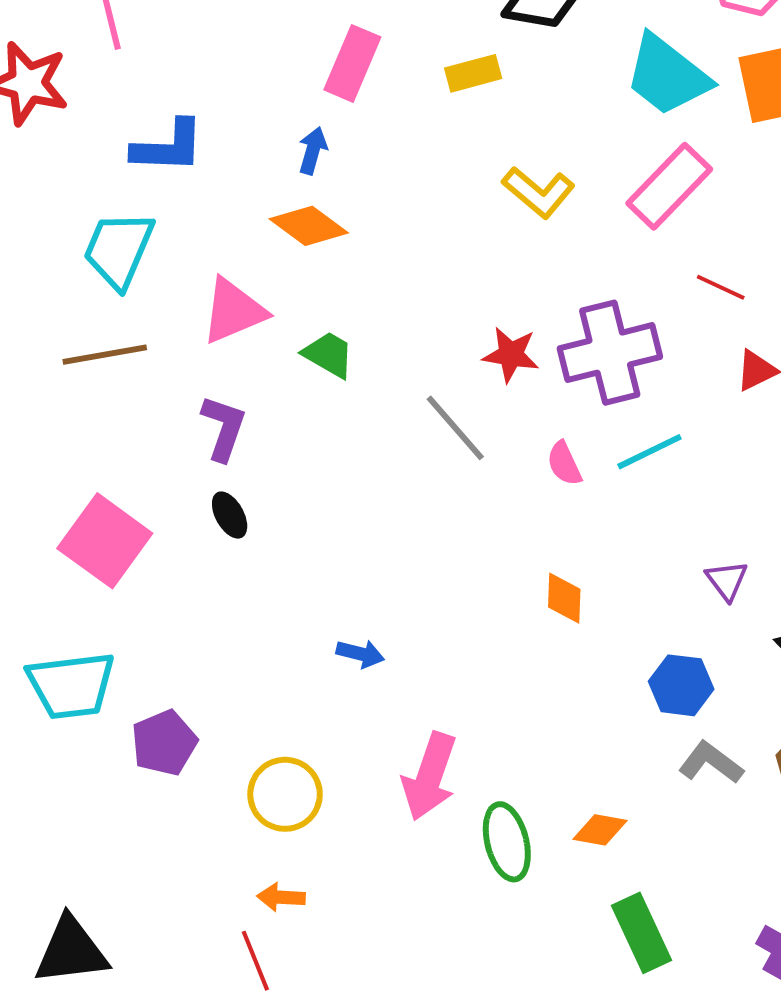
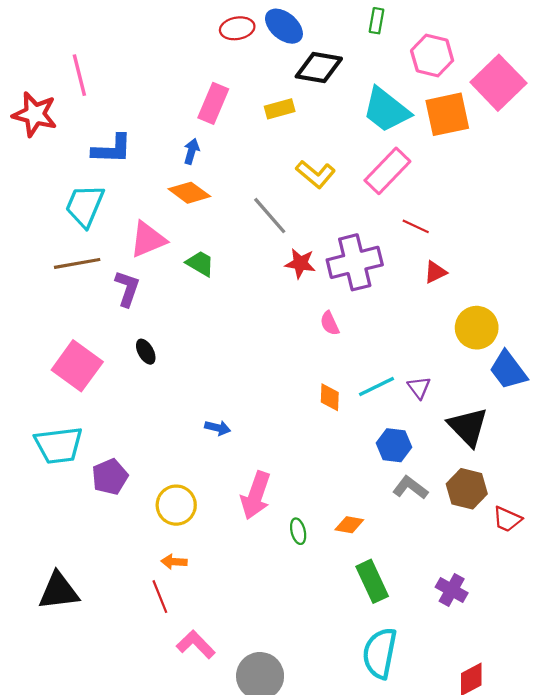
purple L-shape: (224, 428) -> (127, 288), moved
gray line: (455, 428) -> (270, 216), moved
cyan line: (649, 452) -> (377, 386), moved
green ellipse: (507, 842) -> (298, 531), size x0.6

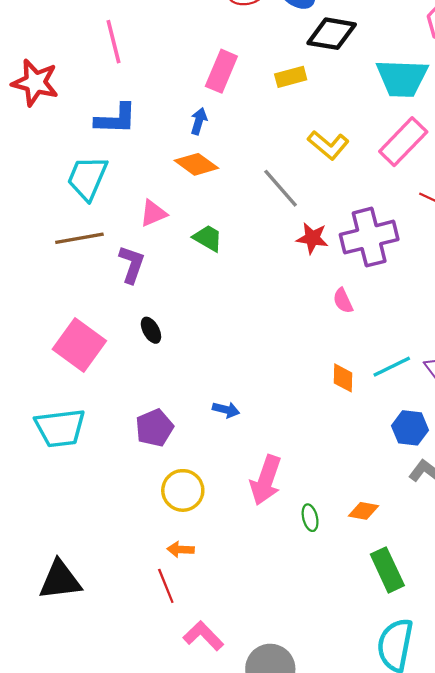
pink line: (79, 75) -> (114, 42), moved
cyan trapezoid: (386, 110) -> (402, 78), turned -36
pink triangle: (148, 239) -> (153, 213), size x0.7
purple pentagon: (110, 477) -> (154, 428), moved

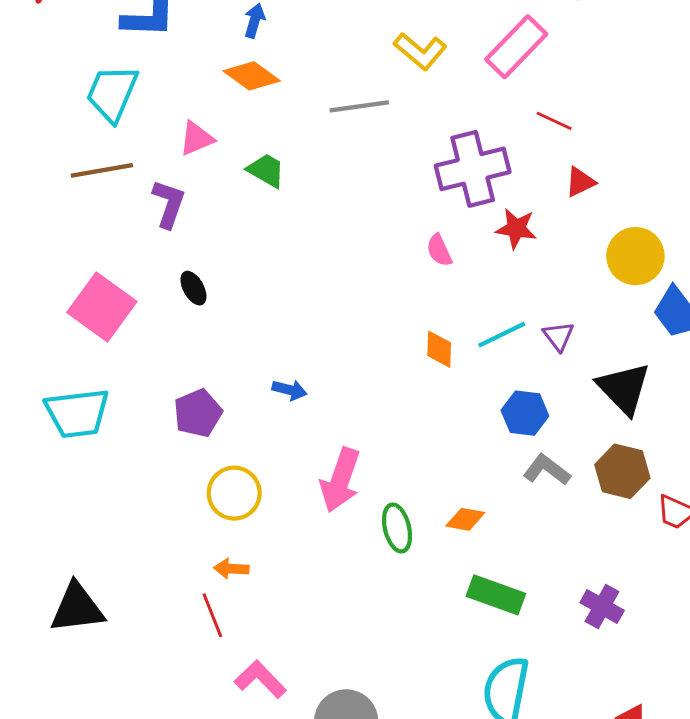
gray line: (281, 188) -> (359, 106), turned -57
red star: (312, 238) -> (516, 228), moved
green ellipse: (310, 518) -> (397, 528), size x1.4
green rectangle: (387, 570) -> (496, 595), turned -45

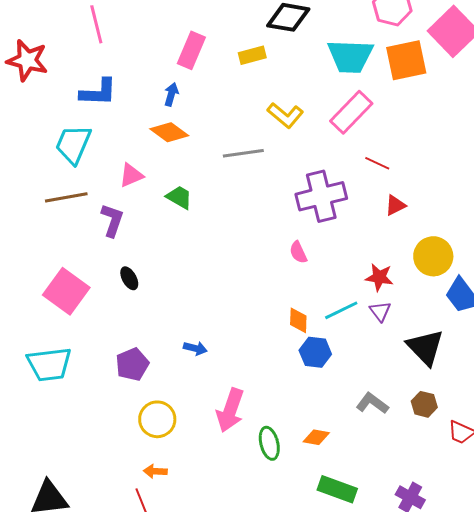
red star: (516, 228) -> (379, 277), moved
blue hexagon: (525, 413) -> (315, 352), moved
brown hexagon: (622, 471) -> (424, 404), size x0.7

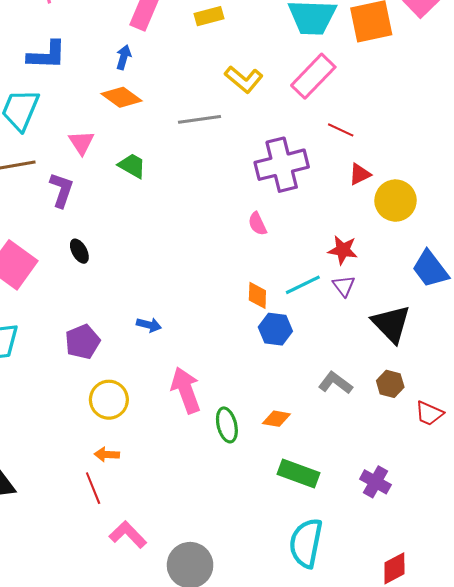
pink triangle: (131, 175) -> (81, 143), turned -40
yellow circle: (433, 256) -> (396, 201), moved
pink arrow: (230, 410) -> (186, 390), turned 141

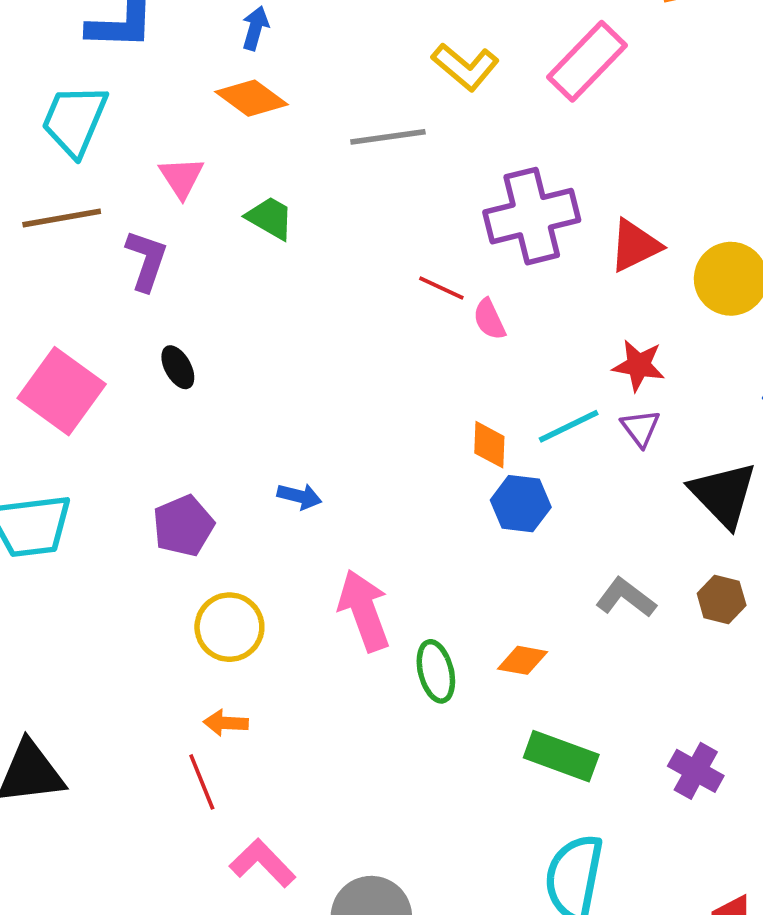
red line: (341, 130) -> (441, 288), moved
red triangle: (360, 174) -> (635, 246), moved, size x1.4

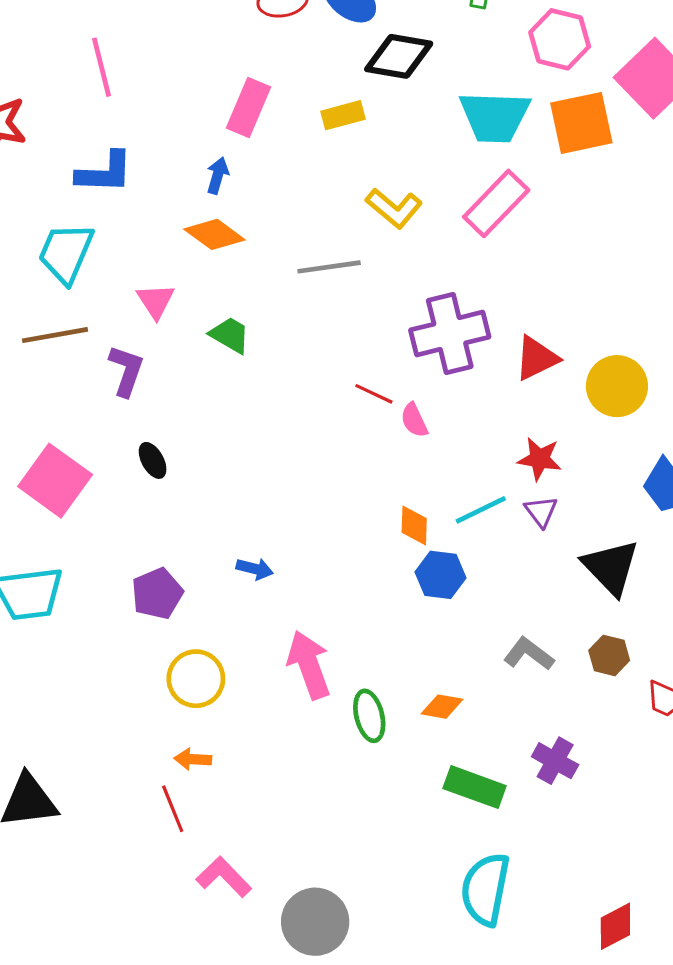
purple cross: (696, 771) -> (555, 761), moved

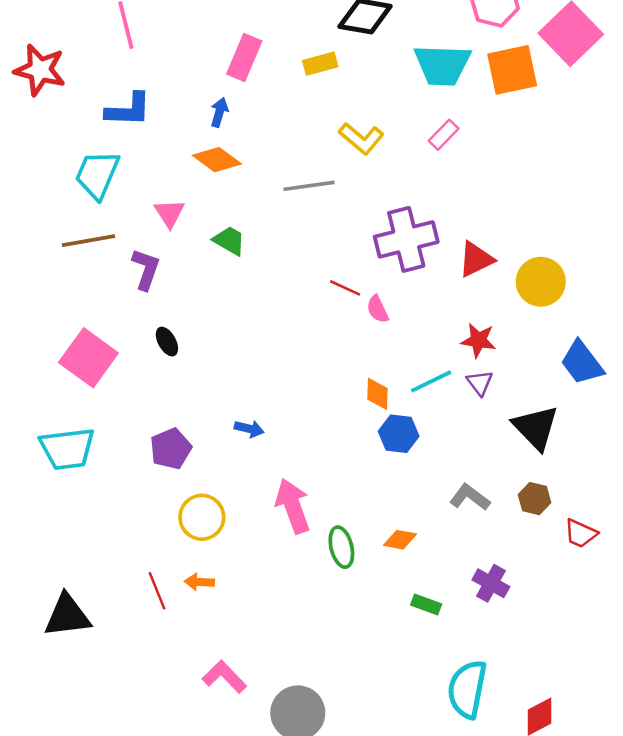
pink rectangle: (496, 203) -> (444, 135), size x0.6
green rectangle: (475, 787) -> (426, 604), size x0.6
red line: (173, 809) -> (157, 591), moved
cyan semicircle: (485, 889) -> (467, 689), moved

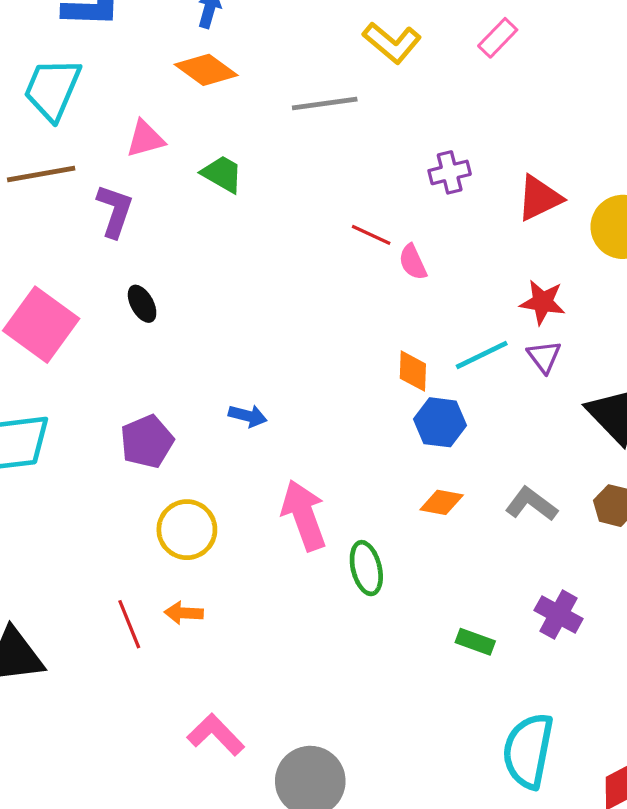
pink triangle: (169, 213) -> (145, 139), turned 48
purple cross: (406, 239) -> (450, 172), size x0.5
orange diamond: (400, 540) -> (442, 502), moved

